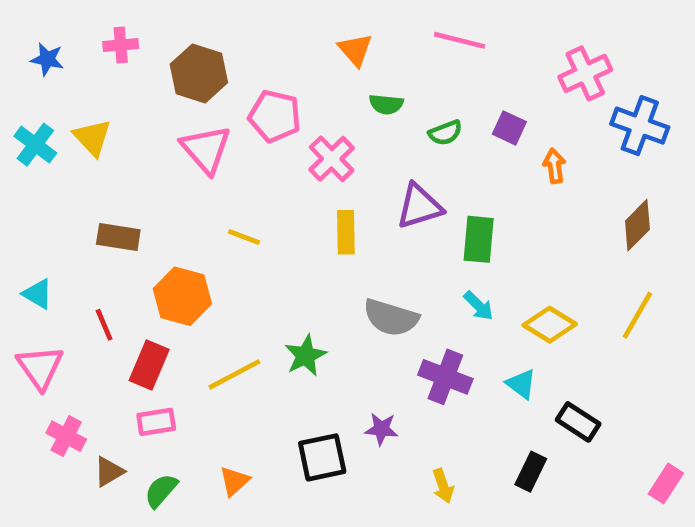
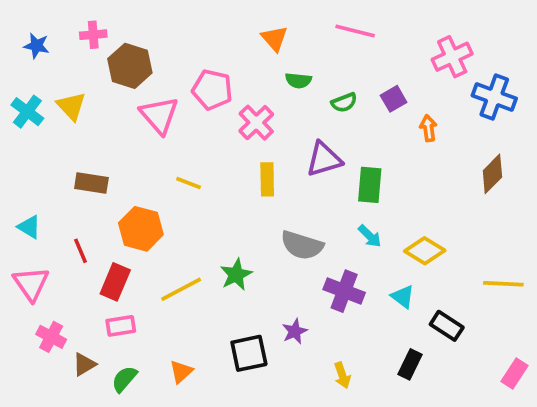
brown hexagon: (199, 73) -> (130, 66), moved
purple square: (509, 128) -> (394, 99), turned 35
yellow line: (637, 315) -> (503, 284), moved, turned 63
purple star: (381, 429) -> (295, 331), turned -30

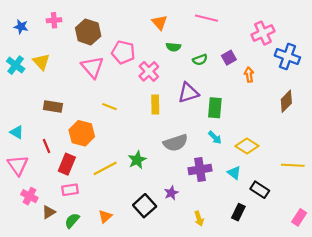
brown hexagon: (130, 66) -> (88, 32), moved
gray semicircle: (302, 245) -> (176, 143), turned -35
purple cross: (344, 291) -> (200, 169), turned -30
black square: (249, 353) -> (145, 206), turned -30

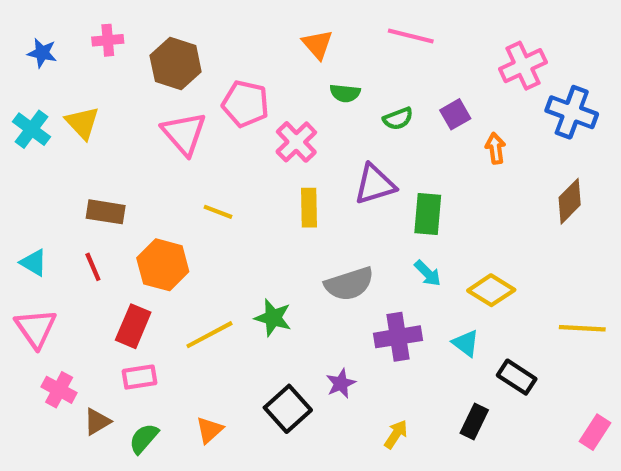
red line: (47, 146) -> (93, 267), moved
green star: (137, 160) -> (273, 318), turned -30
yellow arrow: (199, 218) -> (396, 434), turned -128

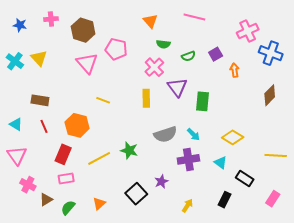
pink cross: (296, 142) -> (154, 67), moved
purple triangle: (375, 184) -> (177, 87), turned -50
brown rectangle: (106, 212) -> (40, 100), moved
cyan arrow: (428, 273) -> (193, 134), moved
pink rectangle: (595, 432) -> (273, 199), moved

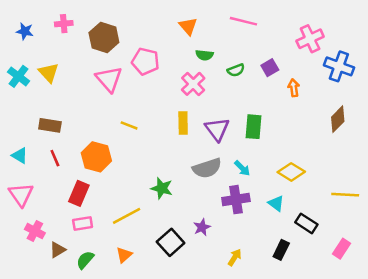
purple triangle: (177, 87) -> (217, 129), moved
yellow line: (99, 158) -> (127, 216), moved

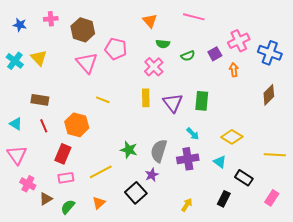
pink cross: (310, 39) -> (239, 41), moved
gray semicircle: (207, 168) -> (159, 151), moved, turned 125
purple star: (202, 227) -> (152, 175), moved

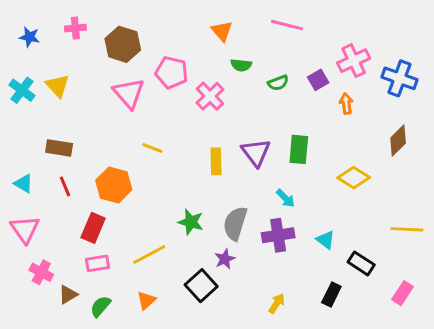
pink cross: (154, 67) -> (210, 96), moved
yellow rectangle: (146, 98) -> (216, 161), moved
yellow diamond: (232, 137) -> (354, 178), moved

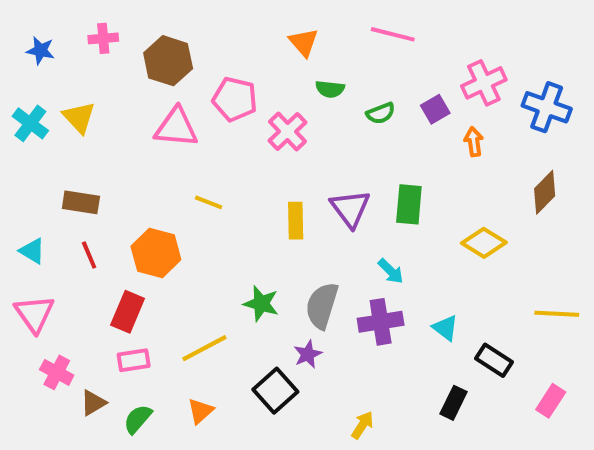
pink triangle: (129, 93) -> (176, 127), turned -44
yellow arrow: (277, 303) -> (362, 425), moved

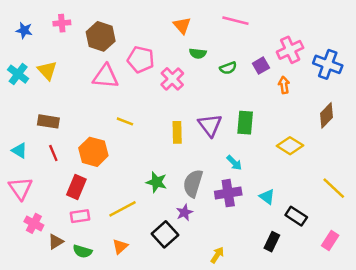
yellow line: (557, 314) -> (334, 188), turned 40
green semicircle: (138, 419) -> (82, 251), turned -114

